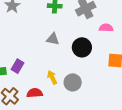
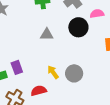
black circle: (82, 47) -> (78, 27), moved
purple rectangle: (17, 66) -> (17, 67), turned -40

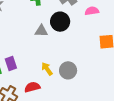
black circle: (78, 27) -> (60, 22), moved

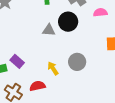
purple rectangle: (11, 64) -> (17, 61), turned -32
gray circle: (68, 70) -> (77, 62), moved

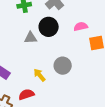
pink semicircle: (100, 12) -> (81, 27), moved

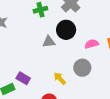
pink semicircle: (81, 27) -> (92, 44), moved

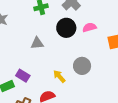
gray triangle: (49, 42) -> (37, 43), moved
pink semicircle: (92, 44) -> (89, 27), moved

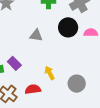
gray circle: (82, 66) -> (77, 84), moved

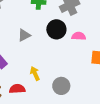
gray triangle: (36, 35) -> (24, 35), turned -40

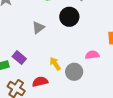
pink semicircle: (79, 36) -> (92, 55), moved
gray circle: (61, 86) -> (74, 72), moved

